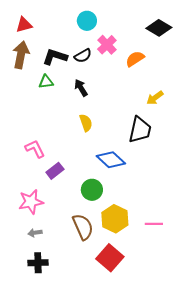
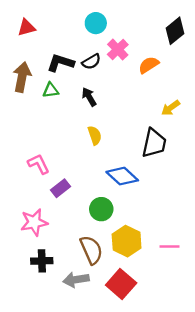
black diamond: (159, 28) -> (175, 31), turned -70
brown arrow: (21, 55) -> (22, 77), moved
gray arrow: (35, 233) -> (76, 280), moved, size x1.6
black cross: (38, 263) -> (42, 261), moved

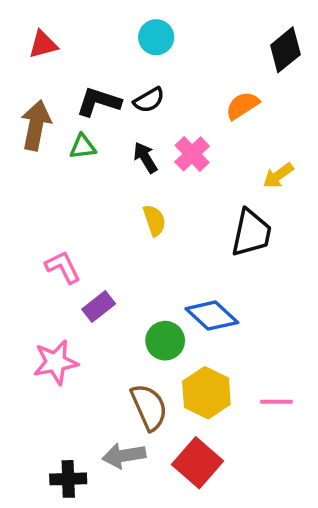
pink cross: (118, 50) -> (192, 154), moved
blue diamond: (122, 176) -> (212, 316), moved
black cross: (42, 261) -> (68, 479), moved

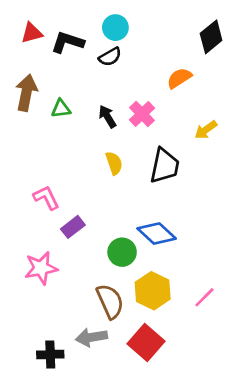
black semicircle: (149, 100) -> (110, 57), moved
black L-shape: (99, 102) -> (68, 42), moved
black trapezoid: (251, 233) -> (165, 166), moved
pink line: (276, 402) -> (204, 297), turned -45

